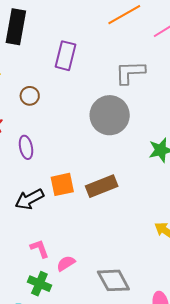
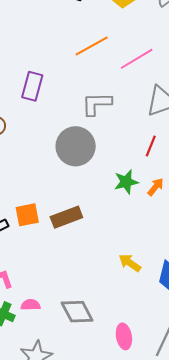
pink semicircle: (66, 263) -> (30, 305), moved, turned 30

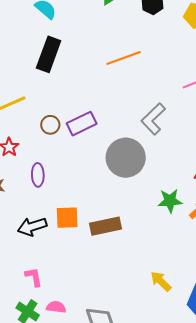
orange line: (92, 46) -> (124, 58), moved
purple rectangle: (32, 86) -> (82, 124), moved, turned 40
gray L-shape: (97, 104) -> (153, 119), turned -52

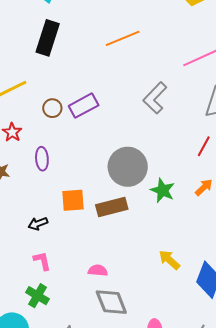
gray circle: (126, 158) -> (128, 167), moved
green star: (170, 201) -> (163, 190), moved, turned 30
black arrow: (32, 227) -> (38, 224), moved, size x0.7
pink semicircle: (56, 307) -> (98, 270), moved

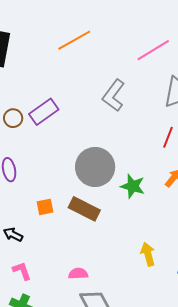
orange square: (73, 200) -> (45, 207), size x0.7
brown rectangle: (112, 207) -> (84, 209), turned 48
black arrow: (38, 224) -> (13, 234), turned 54
yellow arrow: (169, 260) -> (148, 254), turned 40

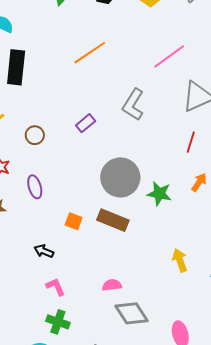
purple rectangle: (44, 112) -> (86, 123), moved, size x0.7
orange square: (45, 207) -> (74, 221), turned 36

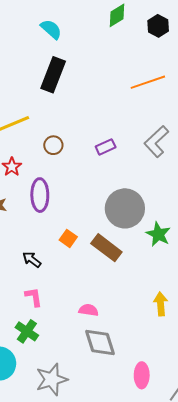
orange line: (90, 53) -> (148, 82), moved
purple ellipse: (35, 187) -> (40, 195), size x1.4

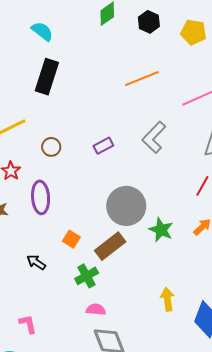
brown rectangle: (106, 248) -> (110, 246), turned -72
pink L-shape: (34, 297) -> (28, 324), moved
green cross: (27, 331) -> (87, 276), moved, turned 30

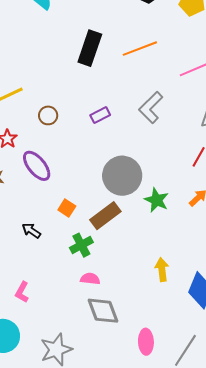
black rectangle: (47, 77) -> (90, 48), moved
purple ellipse: (41, 197) -> (37, 166), turned -36
pink L-shape: (28, 324) -> (22, 292), turned -140

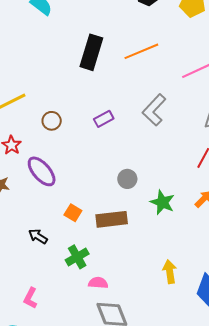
gray circle: (122, 176) -> (127, 179), size x0.5
brown rectangle: (105, 216) -> (112, 219), turned 32
green cross: (81, 245) -> (77, 257), moved

